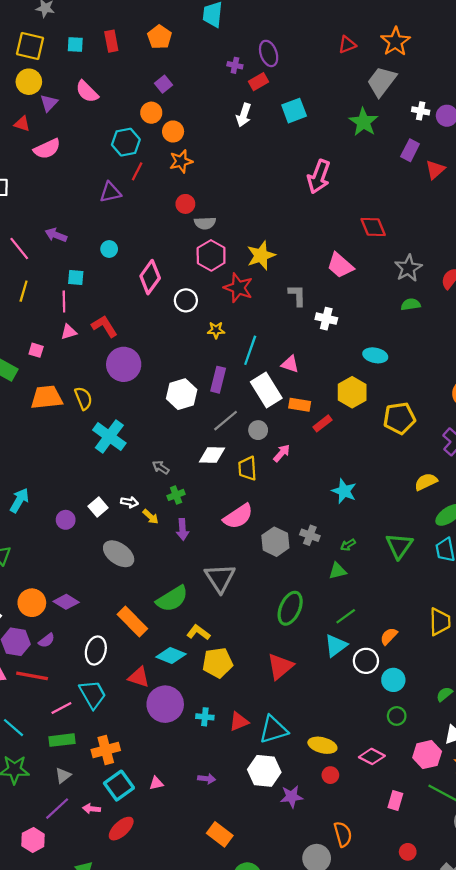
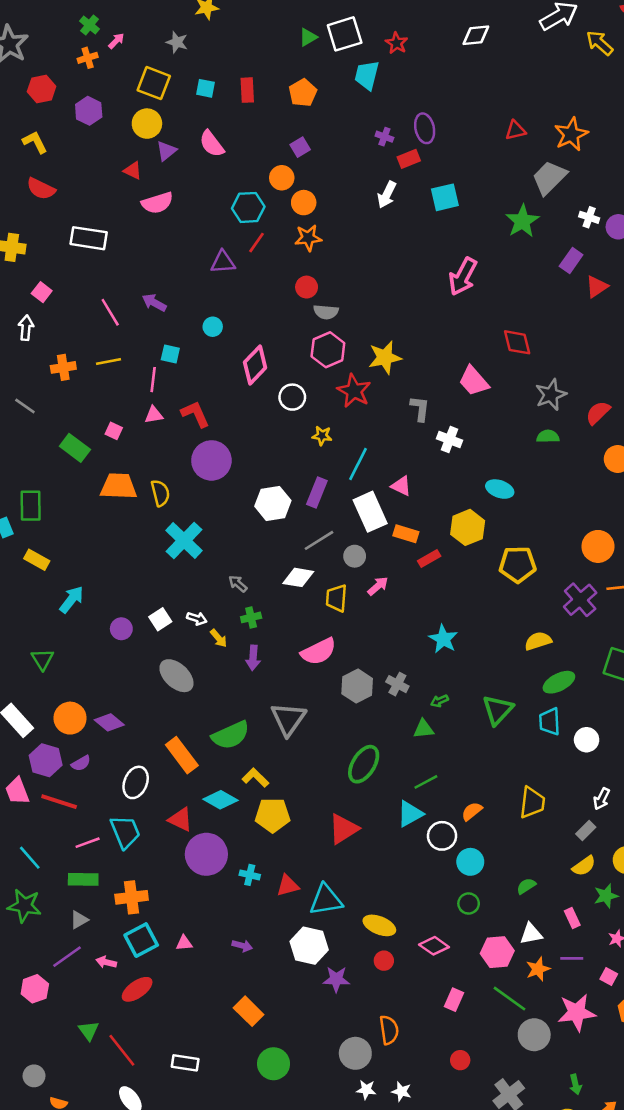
yellow line: (24, 291) -> (109, 362), turned 55

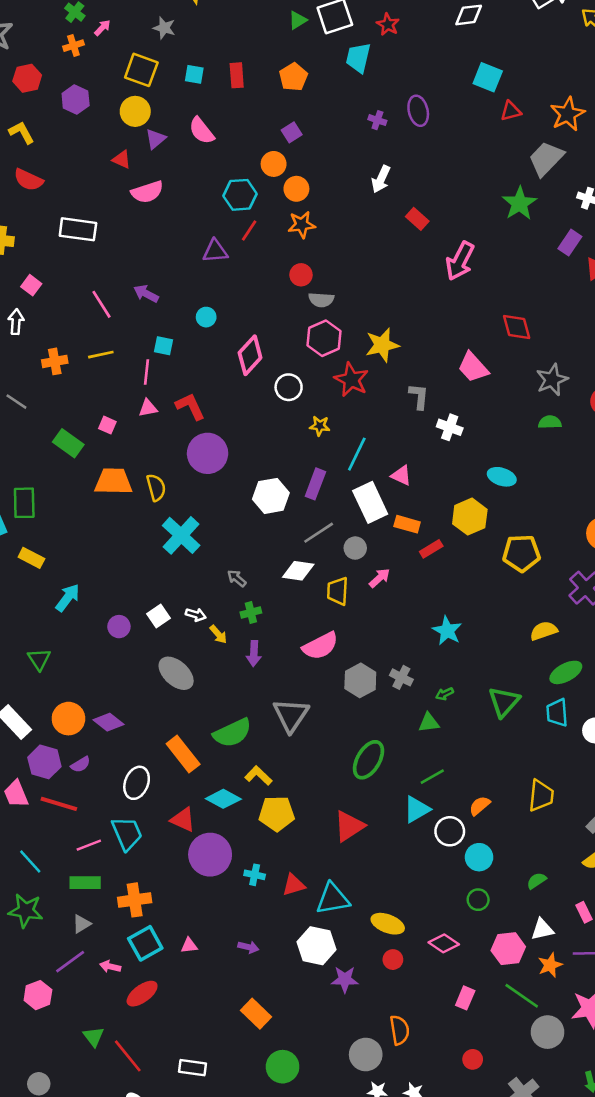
red rectangle: (409, 159) -> (417, 219), moved, turned 65
cyan square: (445, 197) -> (488, 77), moved, turned 36

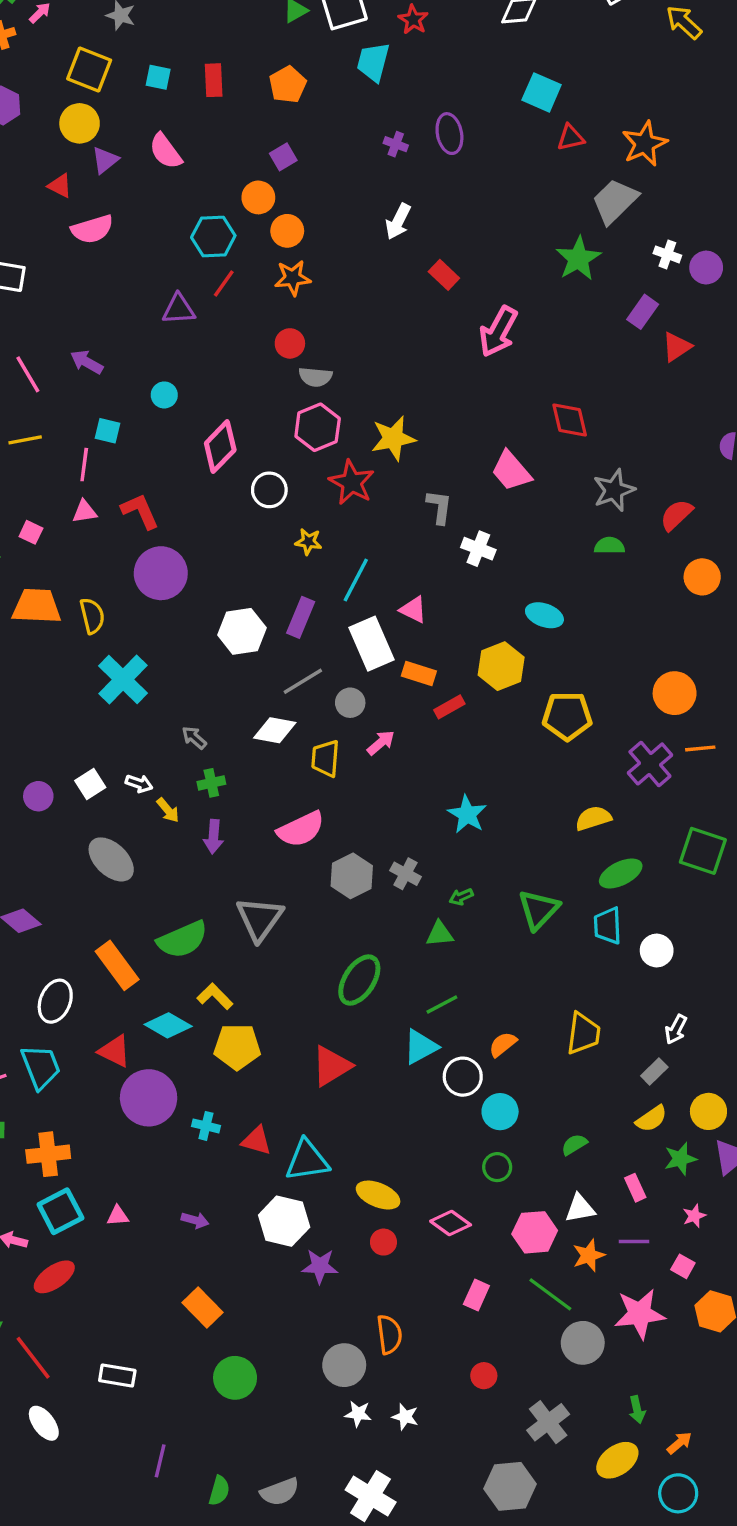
red triangle: (294, 885) -> (257, 1141), turned 30

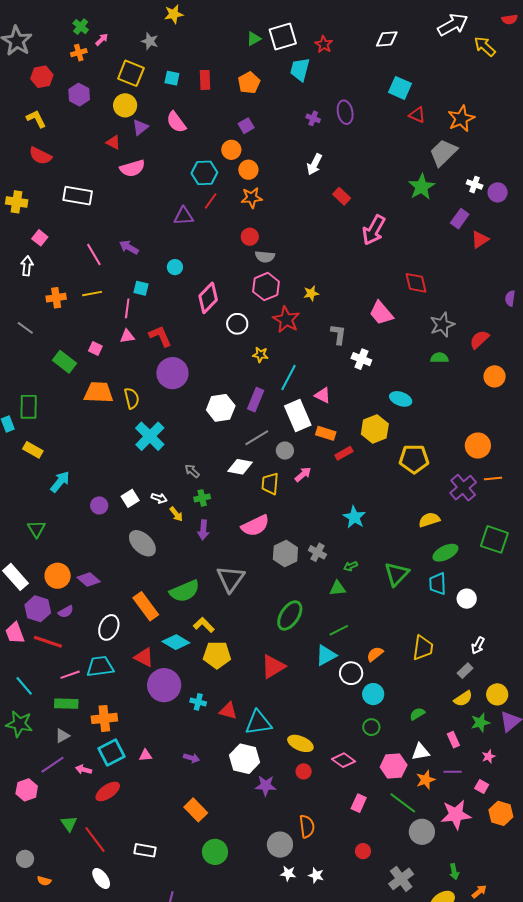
red triangle: (571, 138) -> (417, 115), turned 36
yellow star: (393, 438) -> (311, 293), size x0.6
cyan trapezoid: (41, 1067) -> (100, 666), turned -76

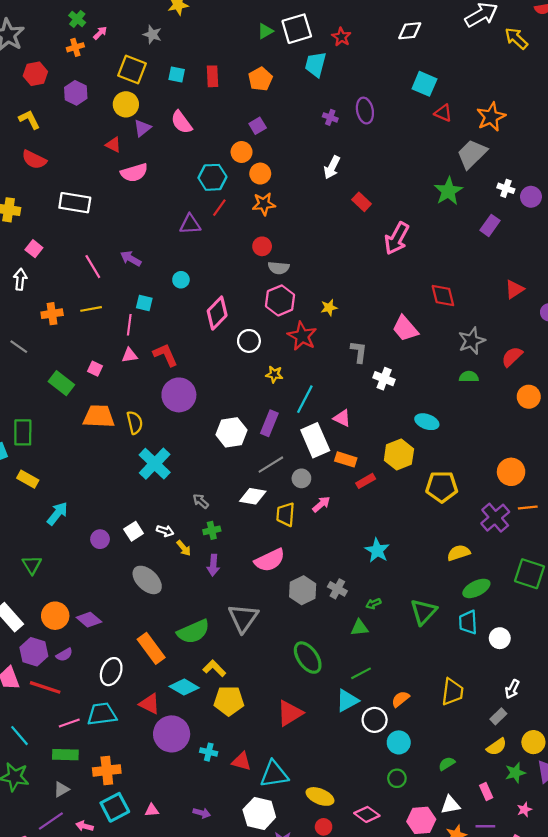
red triangle: (480, 239) -> (515, 289), moved
green ellipse: (290, 615) -> (308, 658), turned -68

